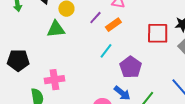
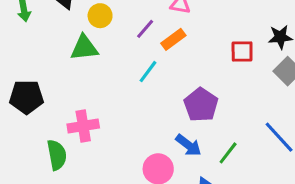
red square: (158, 33) -> (242, 51), size x0.7
cyan line: (106, 51) -> (148, 72), moved

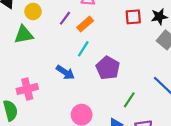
red square: (242, 51) -> (133, 17), moved
cyan line: (148, 72) -> (83, 49), moved
blue arrow: (188, 145) -> (65, 72), moved

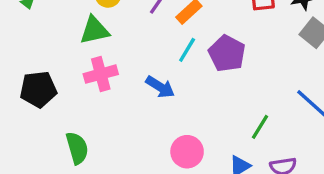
purple pentagon: (108, 68) -> (227, 54), moved
pink cross: (27, 89) -> (101, 74), moved

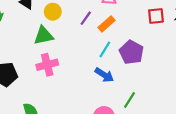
blue arrow: (160, 87) -> (104, 75), moved
green line: (260, 127) -> (130, 100), moved

